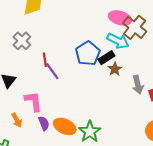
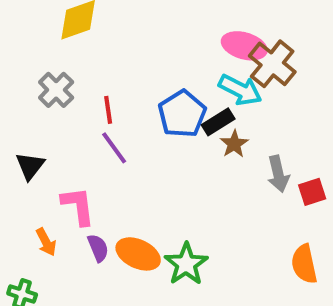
red line: (45, 60) -> (108, 110), moved

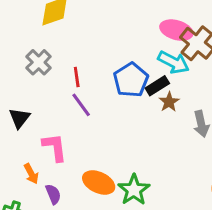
purple semicircle: (98, 248) -> (53, 194), moved

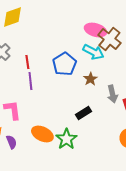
black rectangle: (157, 86) -> (83, 113), moved
purple line: (81, 105) -> (30, 81), turned 30

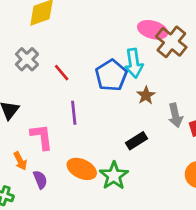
cyan arrow: (93, 52) -> (134, 63), moved, turned 55
red line: (27, 62) -> (62, 73), turned -32
purple line: (30, 81) -> (74, 113), moved

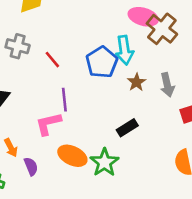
gray cross: (27, 59) -> (18, 46), turned -30
gray arrow: (175, 115) -> (167, 85), moved
pink L-shape: (42, 137) -> (48, 124), moved, turned -96

